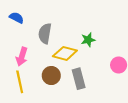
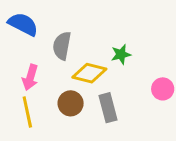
blue semicircle: (17, 18) -> (23, 24), size x1.5

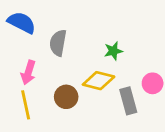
yellow diamond: (89, 73) -> (99, 81), moved
gray rectangle: (108, 108) -> (128, 101), moved

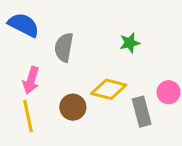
green star: (113, 51) -> (130, 43), moved

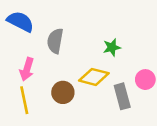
green star: (130, 43) -> (112, 47), moved

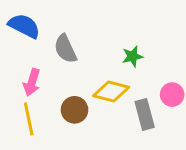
gray semicircle: (55, 41) -> (65, 49), turned -35

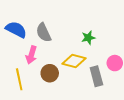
blue semicircle: (24, 26) -> (16, 29), moved
pink arrow: (32, 82) -> (31, 55), moved

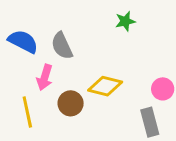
green star: (88, 38) -> (125, 21), moved
gray rectangle: (96, 76) -> (150, 122), moved

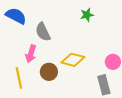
blue semicircle: (23, 41) -> (16, 16), moved

